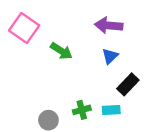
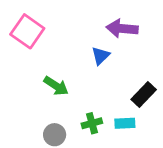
green arrow: (61, 51) -> (56, 86), moved
blue triangle: (110, 56) -> (101, 56), moved

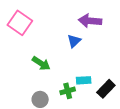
black rectangle: (144, 95) -> (106, 89), moved
cyan rectangle: (125, 123) -> (84, 80), moved

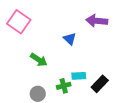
purple arrow: (90, 21) -> (97, 21), moved
blue triangle: (74, 41) -> (70, 39), turned -32

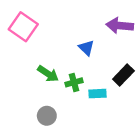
black rectangle: (100, 84) -> (123, 75), moved
green cross: (64, 86) -> (74, 82), moved

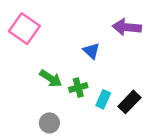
black rectangle: (123, 75) -> (129, 102), moved
cyan rectangle: (97, 94) -> (103, 99), turned -63

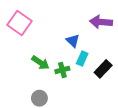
cyan rectangle: (103, 99) -> (82, 58), moved
black rectangle: (129, 102) -> (103, 69), moved

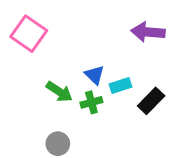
blue triangle: (73, 41) -> (95, 75), moved
cyan rectangle: (82, 58) -> (121, 86), turned 48

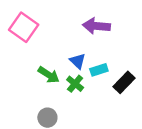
purple arrow: (148, 32) -> (96, 26), moved
green cross: (91, 102) -> (75, 84), turned -36

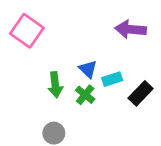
purple arrow: (96, 26) -> (131, 29), moved
green arrow: (49, 75) -> (55, 85), turned 50

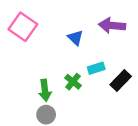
blue triangle: (88, 69) -> (75, 38), moved
green arrow: (55, 85) -> (45, 90), moved

